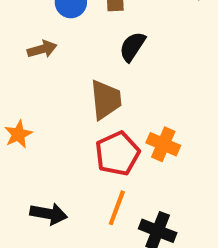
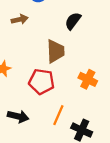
red pentagon: (117, 154) -> (42, 82), moved, turned 30

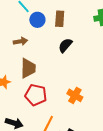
brown trapezoid: (55, 51) -> (28, 68), moved

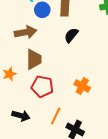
brown arrow: (20, 41) -> (25, 32), size x1.5

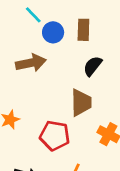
brown trapezoid: (34, 59) -> (81, 103), moved

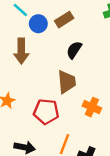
brown rectangle: (83, 30) -> (64, 20), turned 60
brown arrow: (31, 63) -> (21, 51), turned 105

